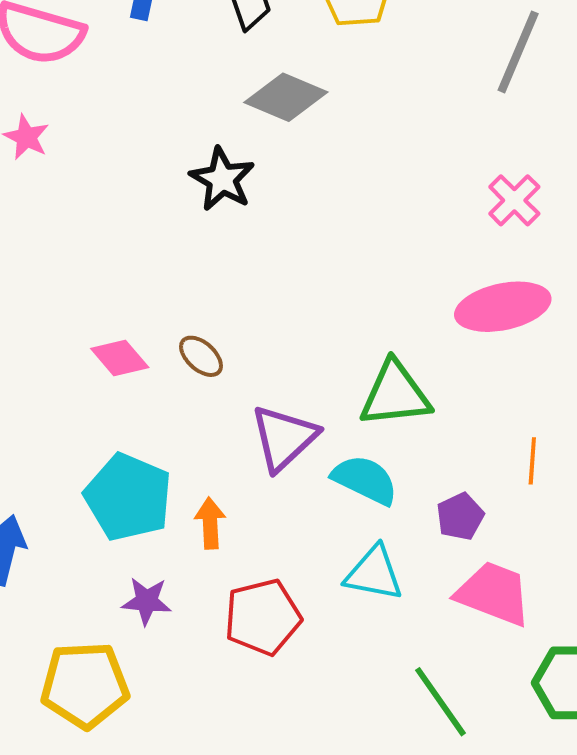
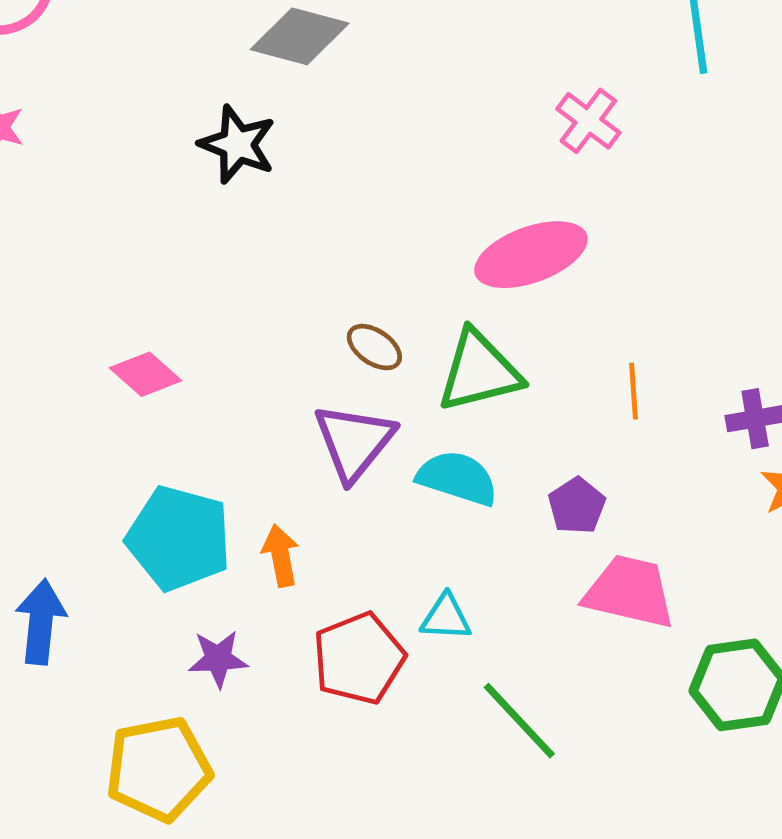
pink ellipse: (503, 307) -> (531, 255), moved
brown ellipse: (201, 356) -> (374, 347), moved
orange line: (532, 461) -> (633, 391), moved
cyan triangle: (374, 573) -> (446, 617), moved, size x0.7
green line: (440, 702) -> (519, 721), moved

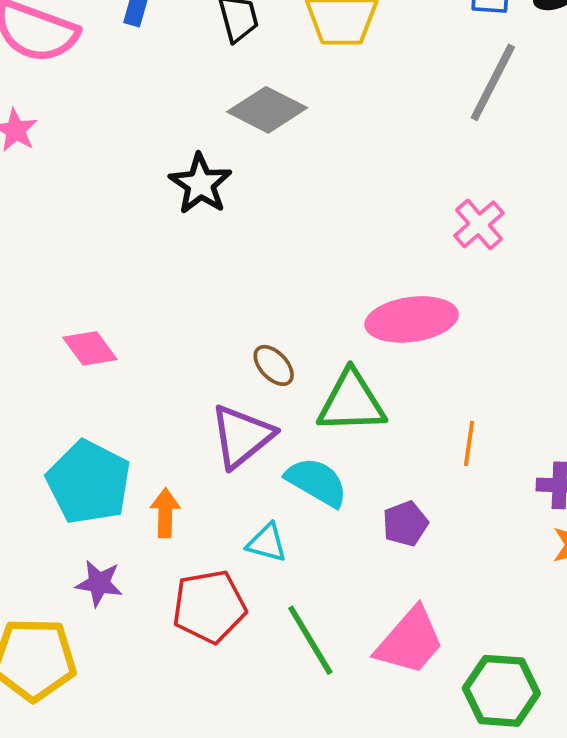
pink trapezoid: (630, 592) -> (410, 641), moved, turned 106
cyan triangle: (446, 617) -> (267, 543), moved
green line: (519, 721) -> (310, 640), moved

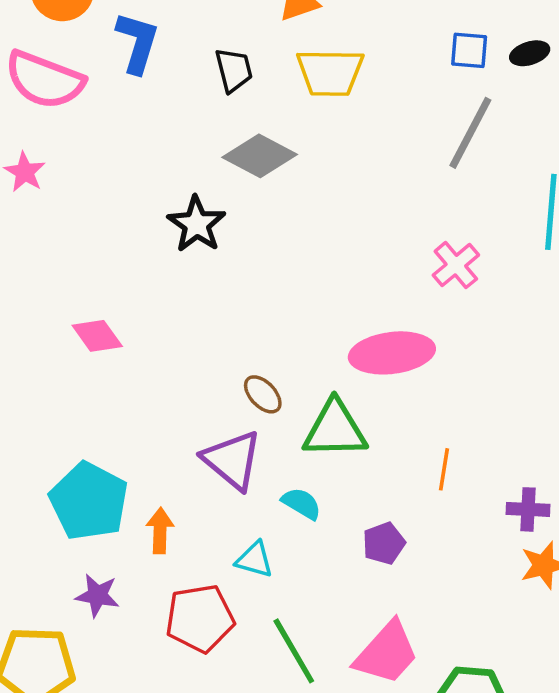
pink diamond: (90, 348) -> (97, 336), moved
purple triangle: (242, 436) -> (232, 460), turned -42
cyan semicircle: (317, 482) -> (302, 503), size x0.7

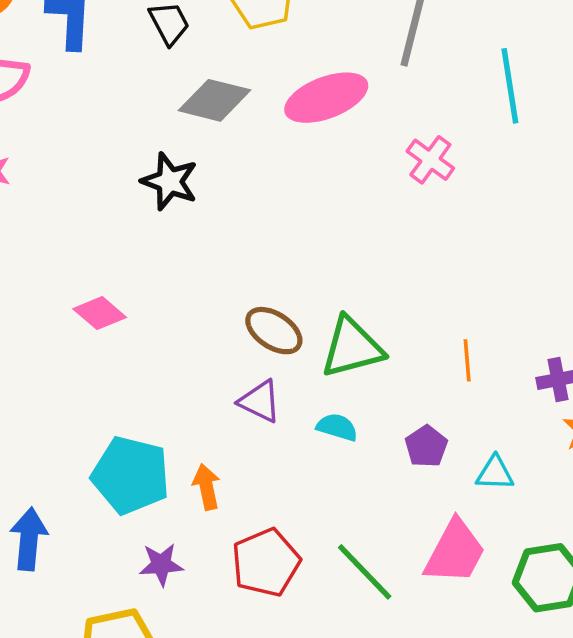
pink ellipse: (392, 353) -> (326, 98), moved
brown ellipse: (263, 394) -> (274, 331), size x1.4
purple triangle: (232, 460) -> (260, 401), size x0.7
cyan triangle: (254, 560) -> (495, 473), moved

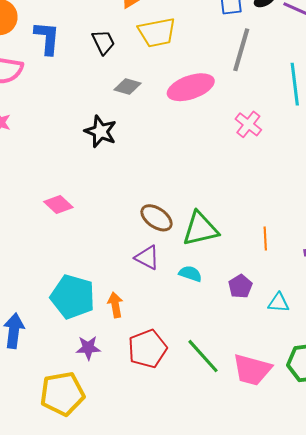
gray diamond: (215, 100) -> (128, 87), size x0.7
pink trapezoid: (455, 552) -> (252, 370), moved, turned 75

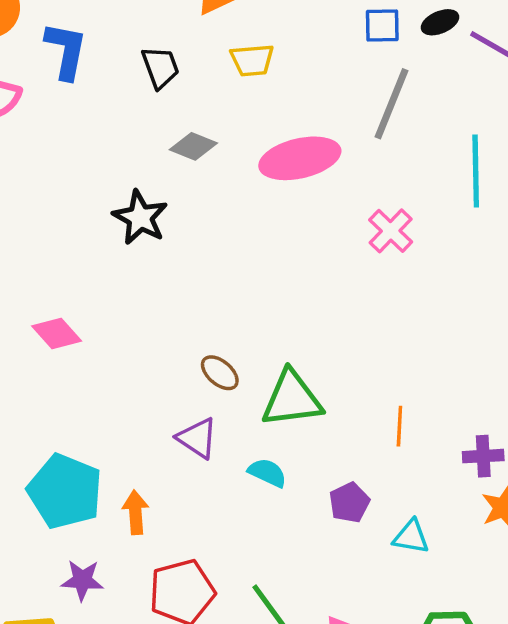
yellow trapezoid: (157, 32) -> (252, 60), size x0.7
brown ellipse: (157, 218) -> (220, 373), size x0.7

